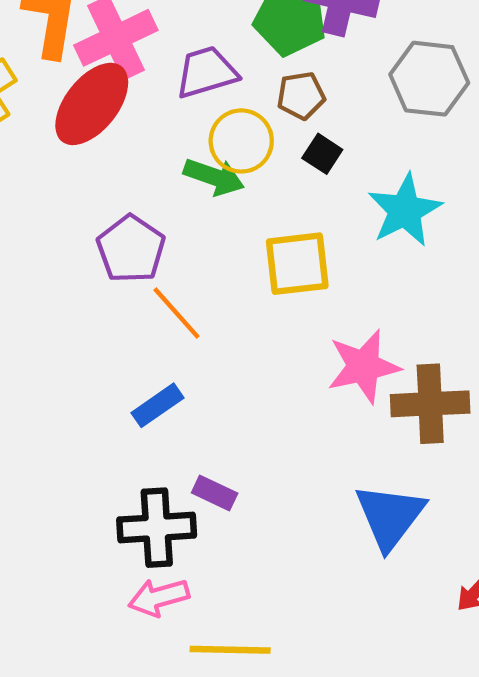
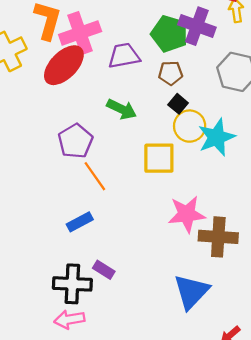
yellow circle: (241, 141) -> (190, 126), moved

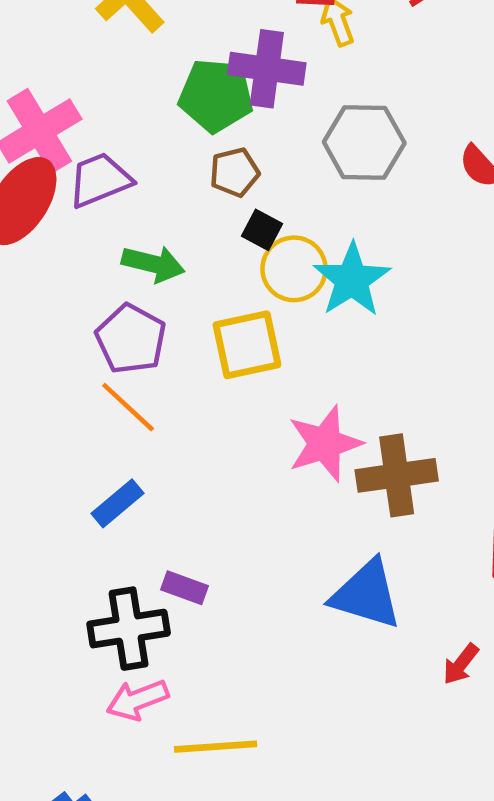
purple trapezoid: (124, 56) -> (100, 180), moved
purple pentagon: (75, 141) -> (131, 339), moved
blue triangle: (191, 292) -> (366, 594), turned -45

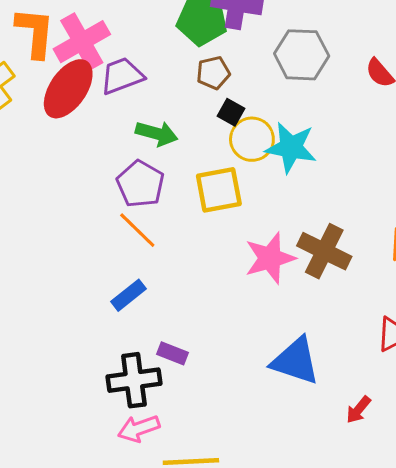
cyan star: (352, 280) -> (291, 148), turned -30
brown cross: (397, 475) -> (324, 251), moved, turned 33

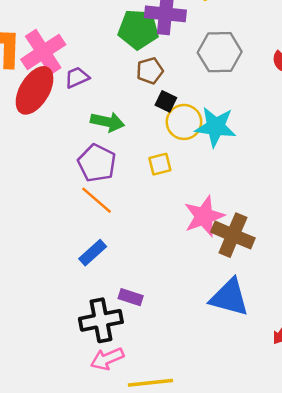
purple trapezoid: (122, 76) -> (77, 77), size x0.7
yellow square: (219, 190) -> (160, 164), size x0.6
brown cross: (324, 251) -> (233, 235), moved

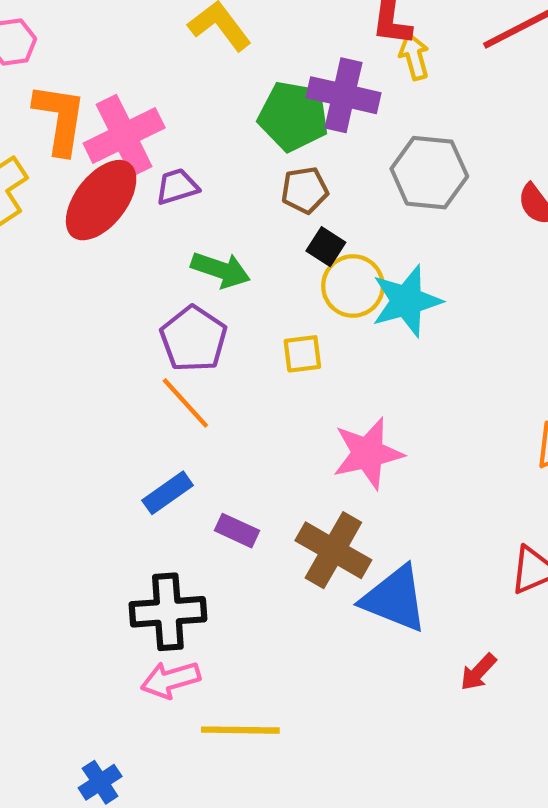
cyan star: (216, 127) -> (407, 301), turned -30
brown cross: (233, 235) -> (333, 550), moved
purple rectangle: (131, 297) -> (237, 531), moved

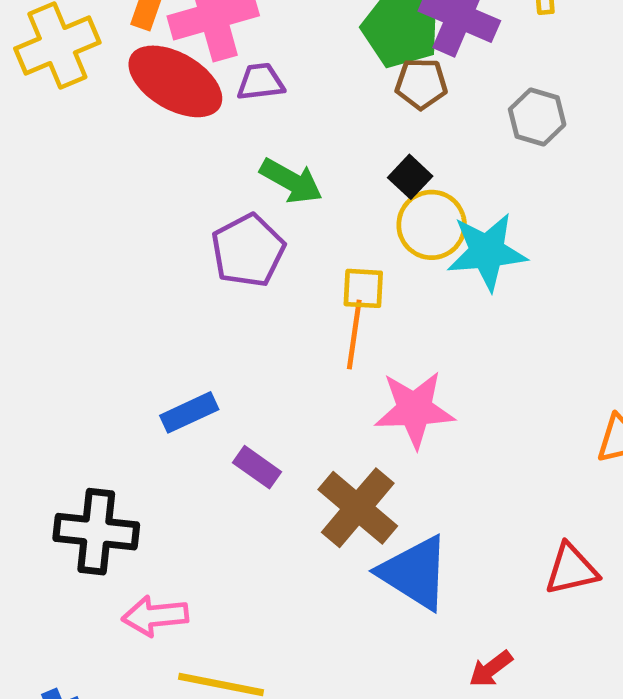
gray hexagon: (429, 173) -> (537, 117), size x0.7
brown pentagon: (305, 190) -> (421, 84), moved
red ellipse: (101, 200) -> (175, 81), turned 72
orange line: (185, 403) -> (354, 334), moved, turned 40
black cross: (168, 612) -> (96, 532), moved

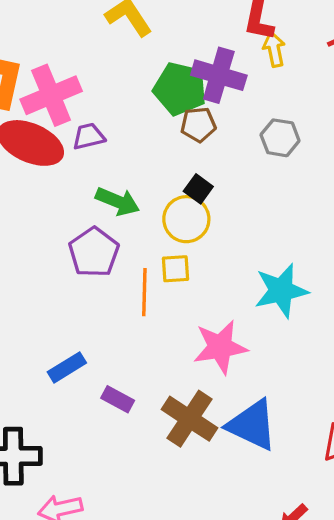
yellow circle: (432, 225) -> (186, 219), moved
cyan star: (487, 252) -> (281, 291), moved
orange line: (354, 334) -> (144, 292), moved
blue triangle: (415, 573) -> (252, 425), moved

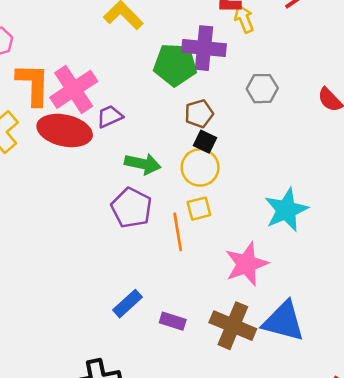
brown pentagon: (198, 125) -> (199, 114), moved

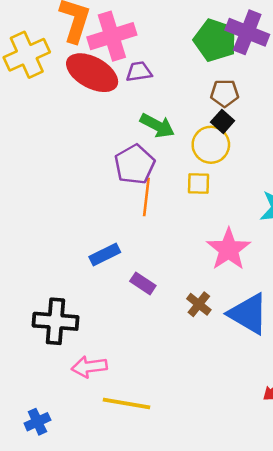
orange line: (178, 232) -> (146, 197), moved
pink star: (246, 264) -> (229, 249), turned -30
brown cross: (233, 326) -> (199, 304), size x0.6

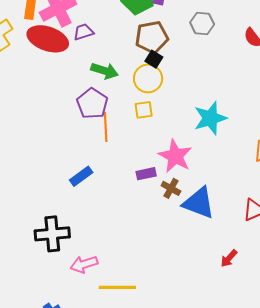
brown pentagon: (225, 93) -> (152, 37), size x1.5
purple rectangle: (143, 283) -> (146, 174), moved, turned -36
brown cross: (199, 304) -> (171, 188), moved

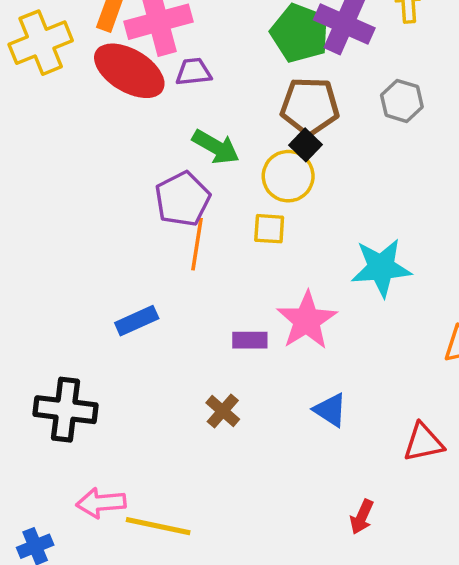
brown cross: (171, 188) -> (223, 411), moved
blue triangle: (199, 203) -> (330, 410), size x0.6
red arrow: (229, 258) -> (362, 517), turned -30
pink arrow: (84, 264) -> (101, 503), moved

